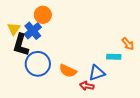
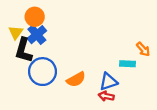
orange circle: (43, 15) -> (35, 17), moved
orange semicircle: (68, 71) -> (76, 79), turned -54
red arrow: (87, 86) -> (106, 96), moved

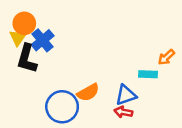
orange circle: (35, 17) -> (24, 23), moved
orange arrow: (143, 49) -> (166, 57), turned 88
blue circle: (42, 72) -> (62, 107), moved

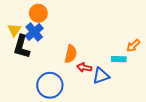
orange circle: (24, 23) -> (38, 13), moved
orange semicircle: (88, 92) -> (71, 54), moved, turned -48
red arrow: (123, 112) -> (84, 68), moved

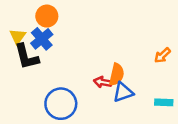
black L-shape: (22, 47) -> (27, 57), turned -30
orange semicircle: (71, 54) -> (117, 74), moved
cyan rectangle: (119, 59) -> (164, 102), moved

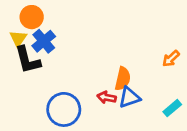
orange circle: (47, 16) -> (32, 17), moved
red arrow: (103, 82) -> (107, 97), moved
cyan rectangle: (164, 102) -> (172, 108), turned -42

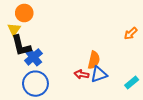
blue cross: (44, 41) -> (33, 57), moved
orange arrow: (171, 59) -> (131, 33), moved
blue circle: (64, 109) -> (35, 84), moved

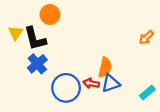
orange circle: (24, 13) -> (50, 15), moved
black L-shape: (21, 46) -> (35, 39), moved
blue circle: (35, 84) -> (66, 88), moved

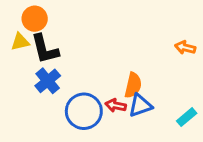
orange circle: (50, 15) -> (35, 19), moved
yellow triangle: (16, 33) -> (20, 42), turned 42
orange arrow: (146, 37) -> (185, 48), turned 56

